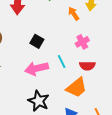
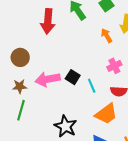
black square: (37, 41) -> (73, 77), moved
pink arrow: (37, 68) -> (48, 79), moved

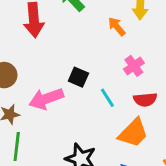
black square: (73, 77) -> (78, 77), moved

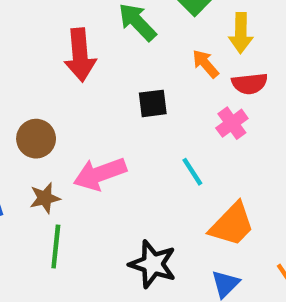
black square: (78, 77) -> (153, 103), moved, turned -30
red semicircle: (145, 100) -> (250, 84), moved

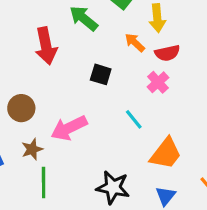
black square: (153, 103) -> (101, 74), turned 30

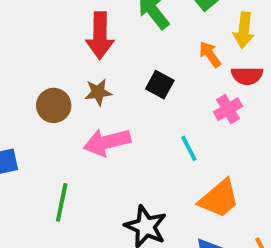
brown star: (32, 149) -> (98, 92), moved

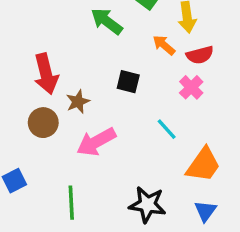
red arrow: (100, 35) -> (46, 74), moved

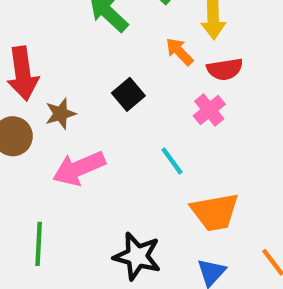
black square: (128, 82) -> (128, 94), turned 30
orange trapezoid: (203, 165) -> (215, 212), turned 39

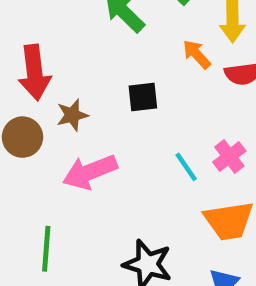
black square: (128, 94) -> (143, 97), turned 32
pink cross: (209, 110) -> (229, 157), moved

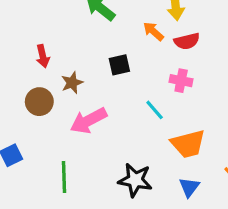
red arrow: (34, 73) -> (43, 56), size x0.6
pink cross: (229, 157) -> (181, 81), moved, turned -35

